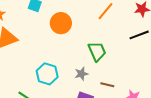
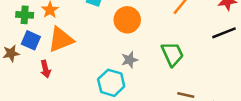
gray star: (81, 74) -> (130, 60), moved

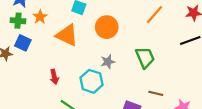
orange triangle: (61, 39) -> (67, 35), moved, turned 45
red arrow: (45, 69) -> (54, 77), moved

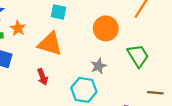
orange circle: (107, 27) -> (106, 28), moved
red arrow: (54, 77) -> (43, 77), moved

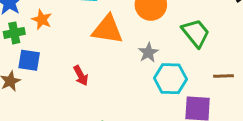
orange triangle: (50, 44) -> (107, 30), moved
cyan hexagon: (84, 90) -> (170, 79), moved

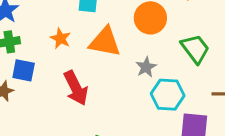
orange star: (42, 19) -> (60, 38), moved
red arrow: (81, 76) -> (76, 88), size x1.6

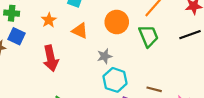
orange triangle: (105, 42) -> (80, 31), size x0.7
green trapezoid: (195, 49) -> (148, 36), moved

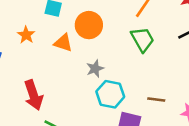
orange circle: (117, 22) -> (89, 25), moved
red arrow: (51, 58) -> (34, 95), moved

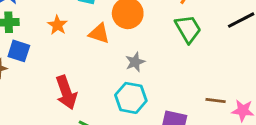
cyan hexagon: (110, 94) -> (131, 98), moved
brown line: (156, 100) -> (216, 101), moved

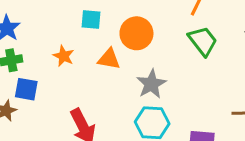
gray star: (135, 62) -> (151, 84), size x1.4

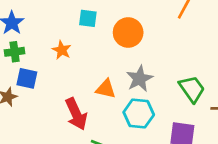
green trapezoid: (203, 41) -> (192, 89), moved
orange triangle: (109, 59) -> (106, 89), moved

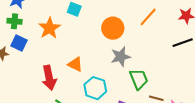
orange circle: (128, 32) -> (113, 28), moved
orange star: (62, 50) -> (49, 28), size x1.5
gray star: (139, 79) -> (121, 57), moved

